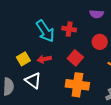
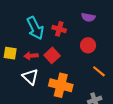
red square: (75, 58) -> (52, 55), moved
yellow square: (23, 59) -> (10, 53), turned 32
white triangle: (33, 81) -> (30, 77), moved

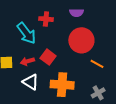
red cross: (59, 29) -> (46, 19), moved
red circle: (88, 45) -> (81, 40), size x1.6

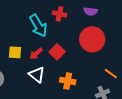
red arrow: (27, 61) -> (36, 54), turned -32
orange line: (97, 64) -> (111, 74), moved
orange cross: (62, 85) -> (68, 81), size x0.7

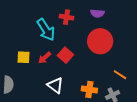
white triangle: (37, 75) -> (55, 85), moved
orange cross: (68, 81) -> (89, 90), moved

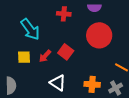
cyan arrow: (46, 30) -> (30, 29), moved

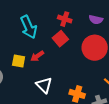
red square: (66, 52) -> (60, 39), moved
yellow square: (24, 57) -> (19, 61), moved

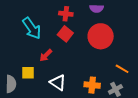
yellow square: (19, 61) -> (28, 73), moved

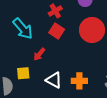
red cross: (66, 14) -> (55, 11), turned -32
orange cross: (92, 85) -> (79, 81), moved

